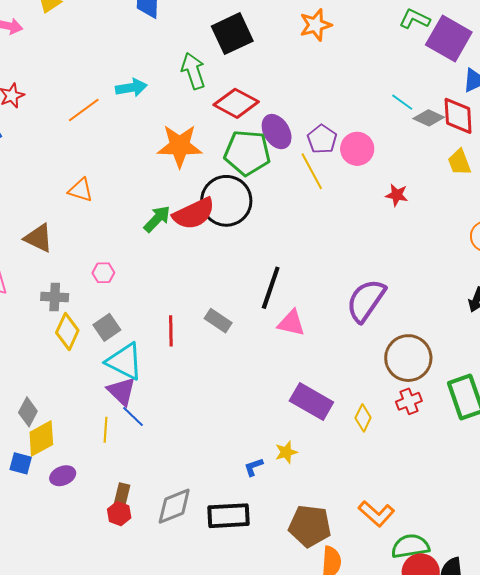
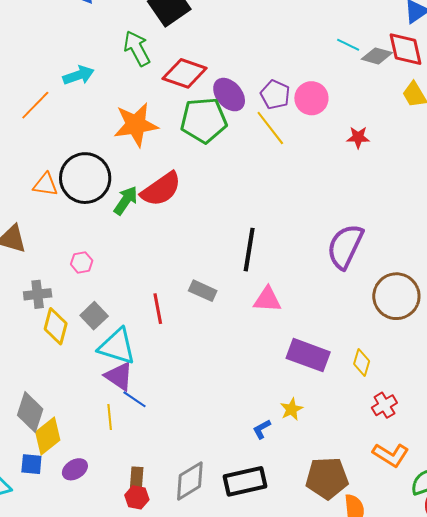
black circle: (226, 201) -> (85, 178), moved
pink triangle: (291, 323) -> (267, 300), moved
red cross: (409, 401) -> (384, 405), moved
gray diamond: (28, 412) -> (30, 412), size x1.4

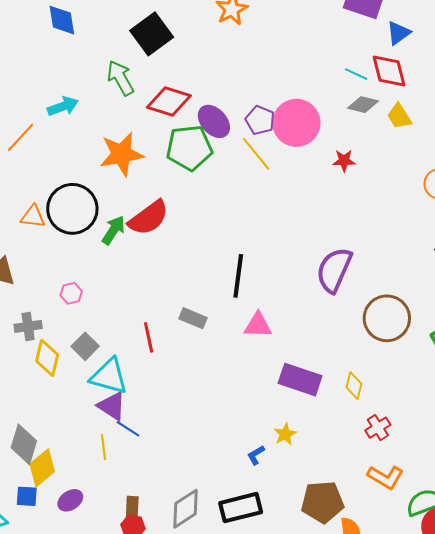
cyan line: (348, 45) -> (356, 74), moved
gray diamond: (377, 56) -> (363, 105), moved
pink circle: (311, 98) -> (296, 123), size x1.4

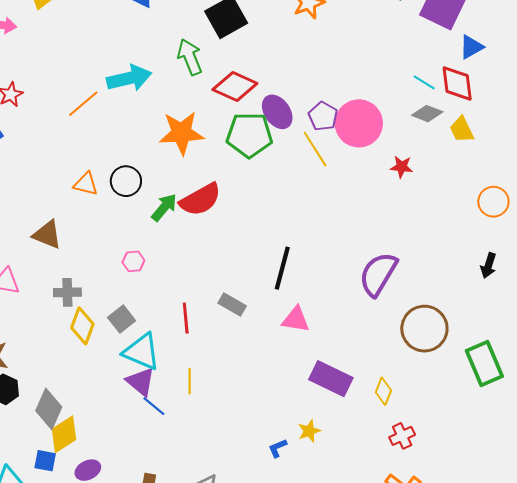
cyan arrow: (63, 106) -> (129, 78), size x1.4
black circle: (72, 209) -> (126, 181), size x0.6
pink hexagon: (71, 293) -> (133, 261), moved
yellow line: (104, 447) -> (190, 381), moved

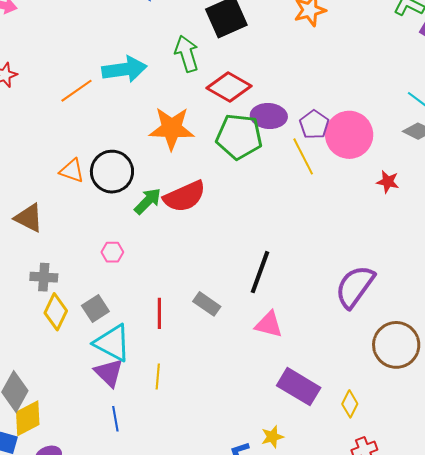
purple ellipse: (277, 112) -> (269, 116), turned -56
black circle: (126, 181) -> (112, 172), size x1.4
blue line: (154, 406) -> (115, 419), moved, turned 35

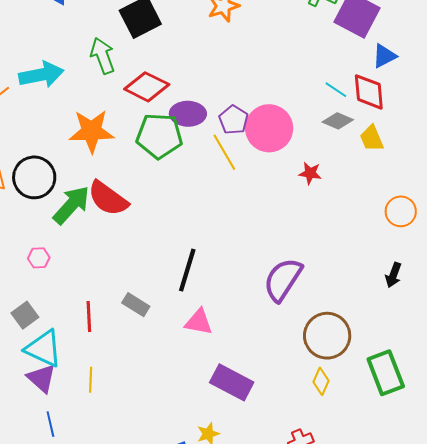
red semicircle: (185, 196) -> (108, 198), turned 63
green arrow: (148, 201) -> (71, 205), size x1.4
yellow diamond: (350, 404) -> (321, 381), moved

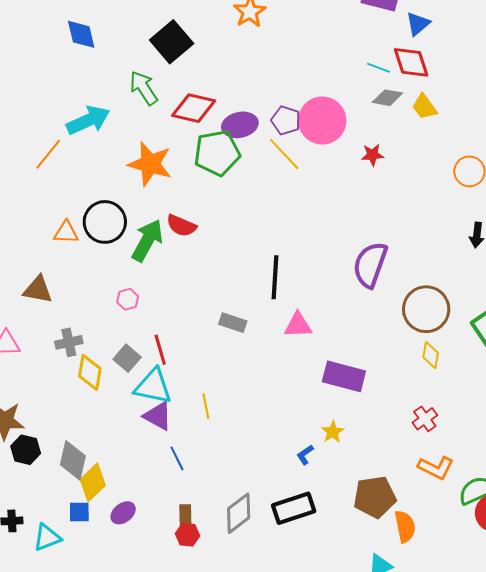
orange star: (91, 131) -> (150, 164), turned 30
red semicircle: (108, 198) -> (181, 226), size x0.7
red line: (89, 316) -> (160, 350), moved

